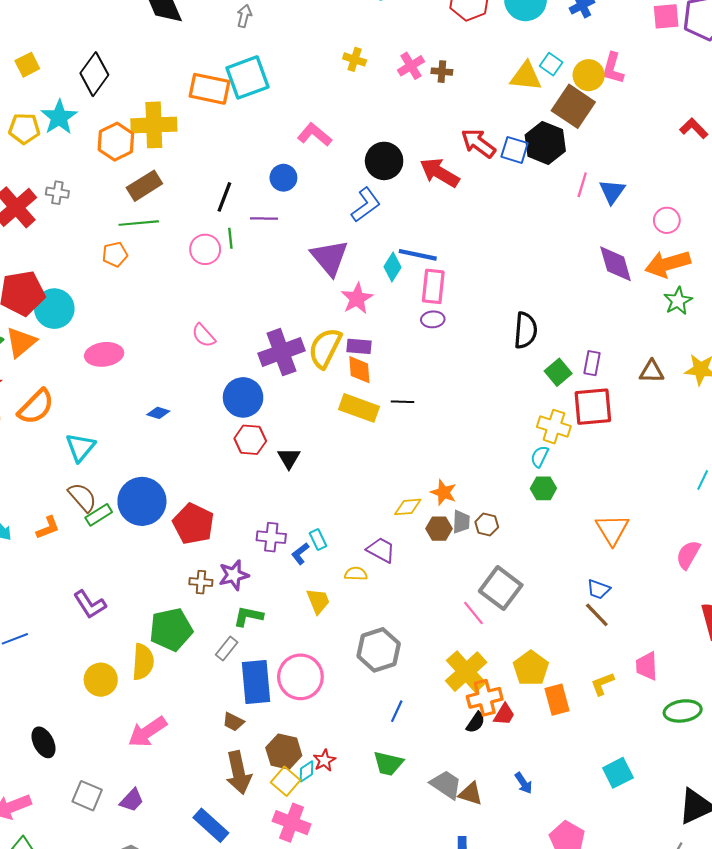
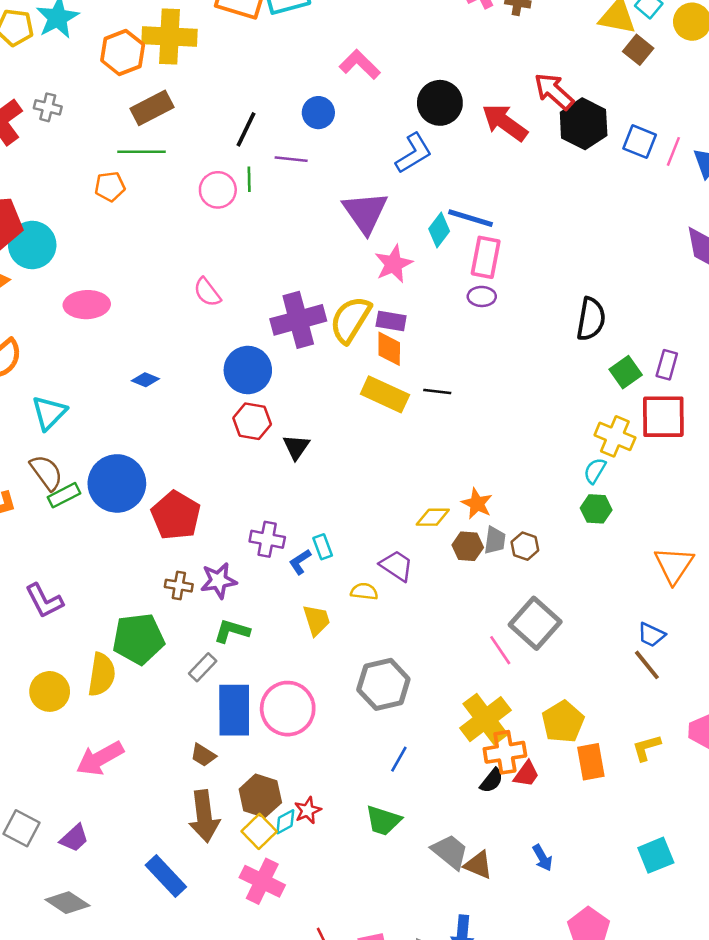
brown square: (573, 106) -> (638, 50), moved, size x0.6
black hexagon: (545, 143) -> (584, 124), moved
blue square: (515, 150) -> (640, 142), moved

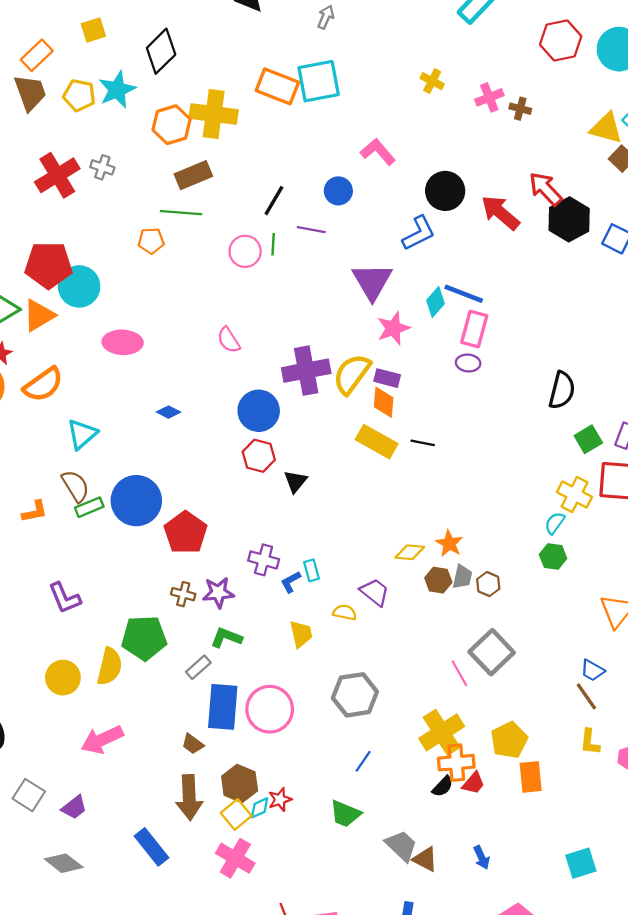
yellow L-shape: (646, 748) -> (590, 742), moved, turned -72

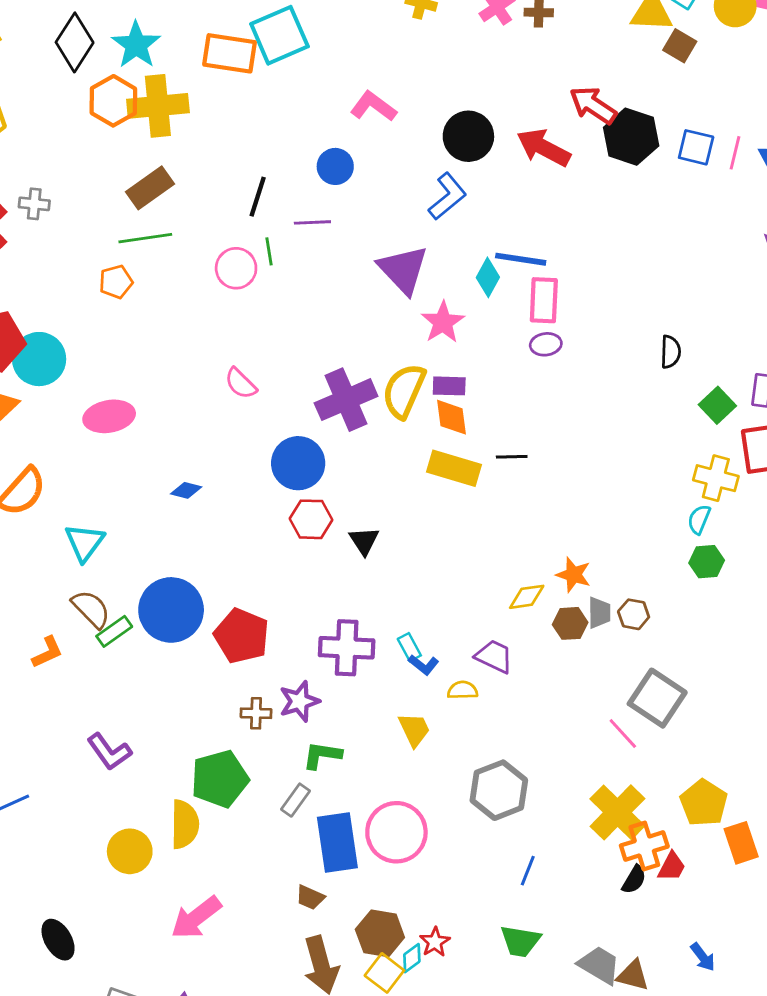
cyan star: (117, 90) -> (136, 45), moved
orange hexagon: (172, 125) -> (113, 101), moved
black semicircle: (562, 390) -> (670, 352), size x0.7
purple cross: (264, 560) -> (347, 648), size x1.4
blue L-shape: (291, 582) -> (424, 665), moved, turned -100

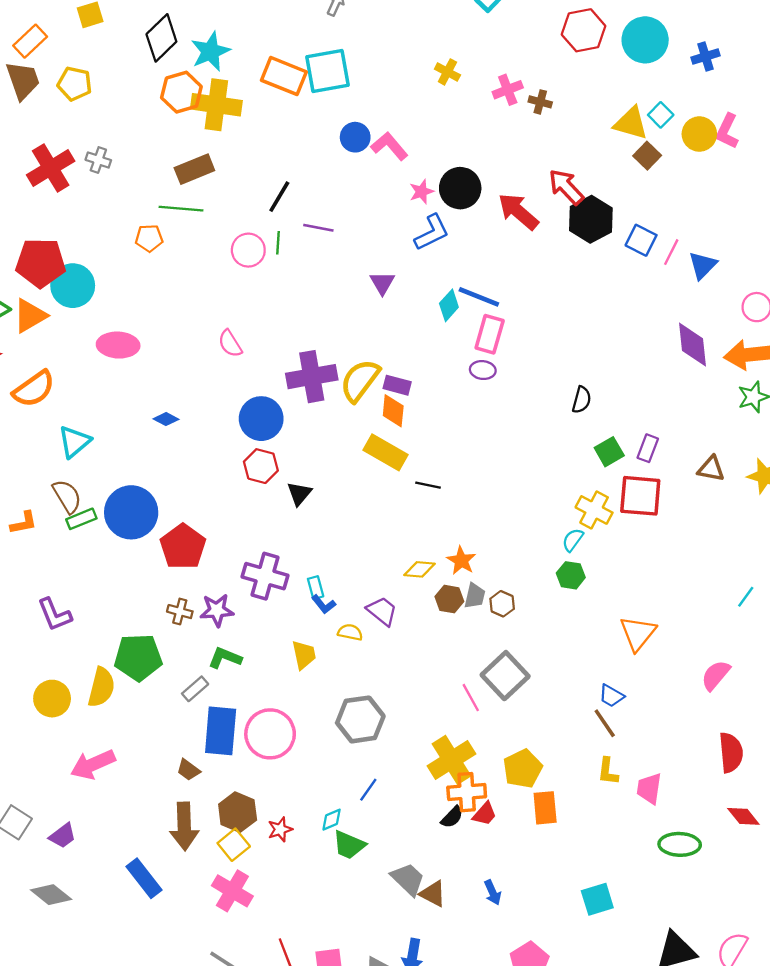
blue circle: (335, 166) -> (355, 137), moved
purple triangle: (403, 270) -> (382, 283), size x0.6
pink star: (443, 322) -> (422, 192), moved, size x0.7
black line: (512, 457) -> (428, 485), moved
cyan diamond: (412, 958) -> (332, 820), moved

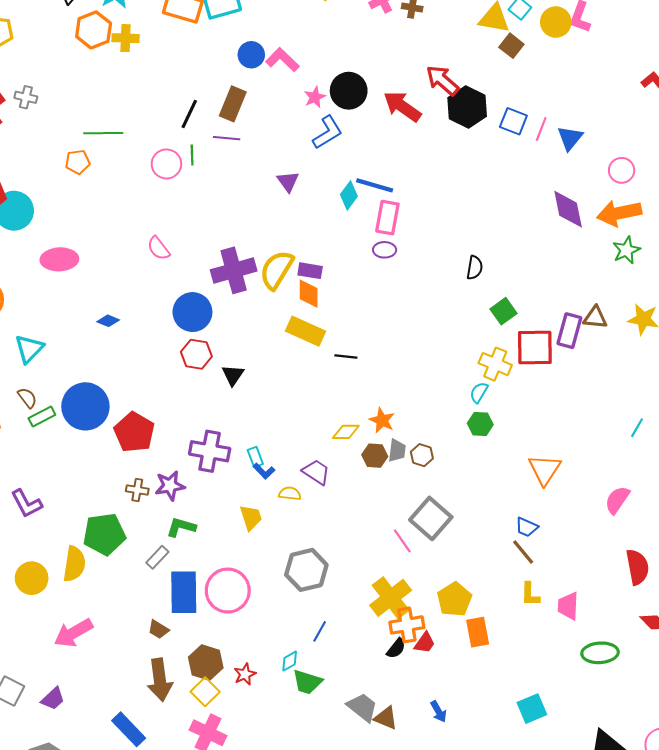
yellow cross: (216, 105) -> (126, 38), size x0.6
brown rectangle: (194, 169) -> (233, 104), moved, turned -40
purple rectangle: (648, 448) -> (569, 331), moved, size x1.4
brown semicircle: (67, 496) -> (27, 398), size x0.7

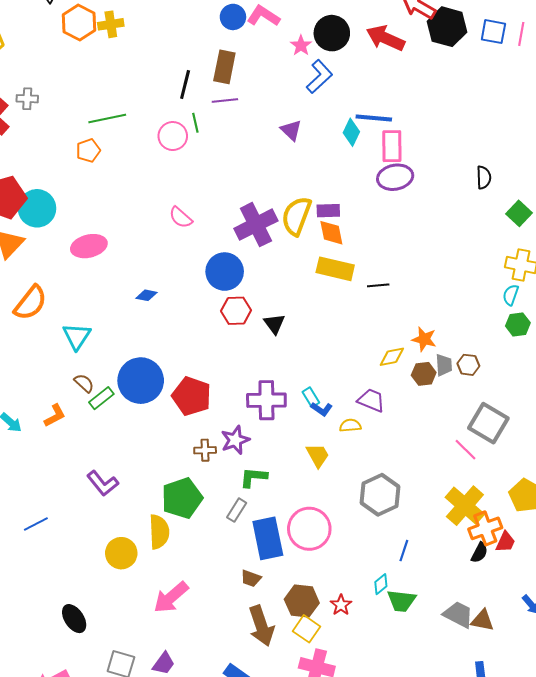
purple ellipse: (385, 250) -> (395, 177), size x1.6

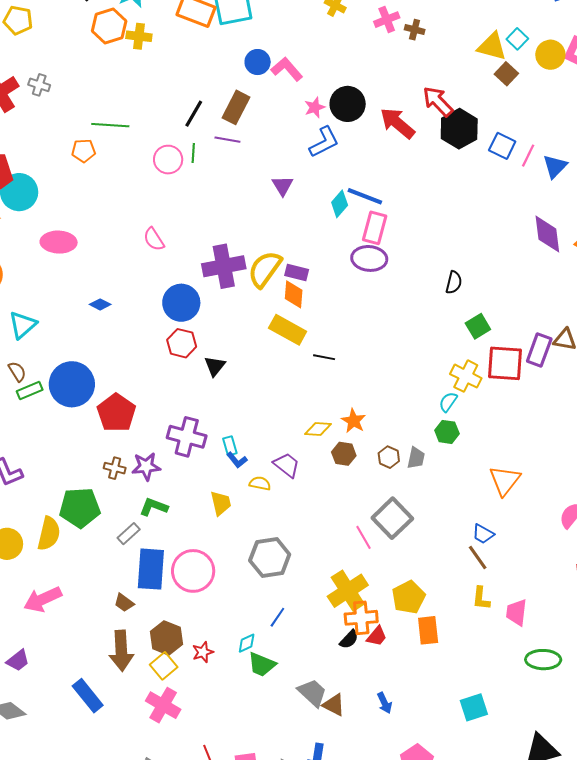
gray trapezoid: (444, 365) -> (416, 458), moved

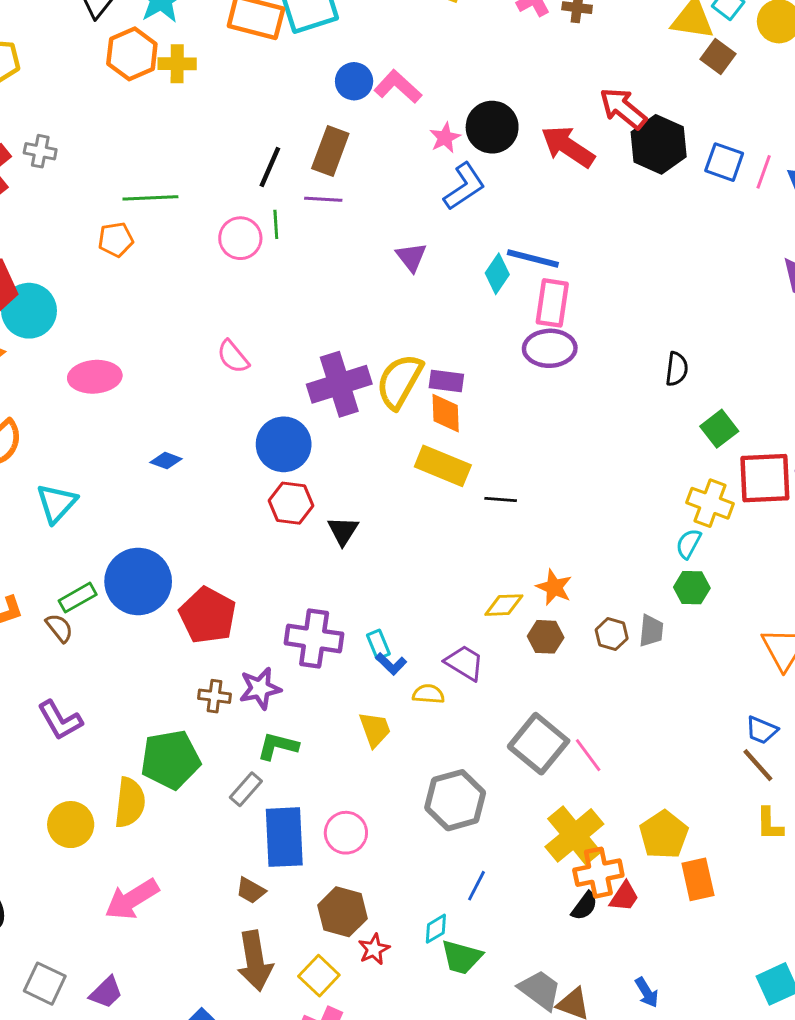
brown semicircle: (17, 372) -> (59, 628), moved
gray square: (392, 518) -> (539, 744), moved
pink circle: (193, 571) -> (346, 833), size x0.7
brown hexagon: (166, 638) -> (343, 912), moved

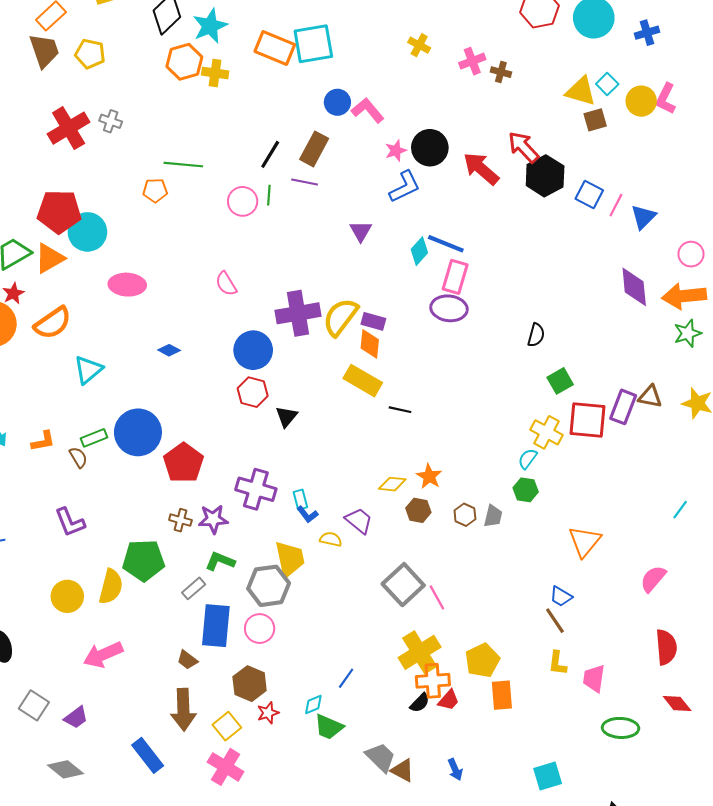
brown square: (718, 56) -> (595, 120), turned 30
yellow trapezoid: (375, 729) -> (290, 559), size x1.4
gray hexagon: (455, 800) -> (269, 586), moved

